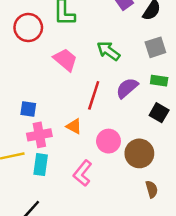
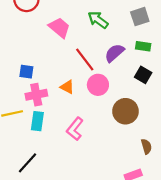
red line: (94, 95) -> (85, 59), turned -55
pink circle: (108, 141) -> (98, 85), moved
brown semicircle: (152, 189) -> (146, 146), moved

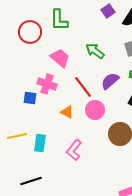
pink cross: (36, 95) -> (47, 84), moved, turned 30
black line: (27, 163) -> (31, 181), turned 30

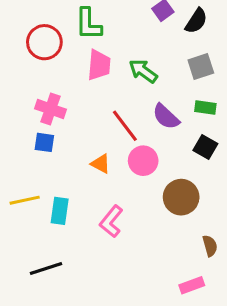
pink trapezoid: (60, 58) -> (99, 65), moved, turned 55
purple semicircle: (110, 81) -> (166, 117), turned -96
pink cross: (47, 84) -> (50, 109), moved

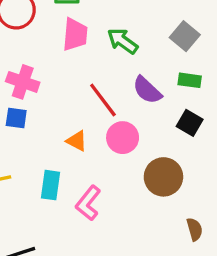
gray square: (201, 66) -> (185, 36), turned -32
cyan rectangle: (60, 211) -> (51, 185), moved

